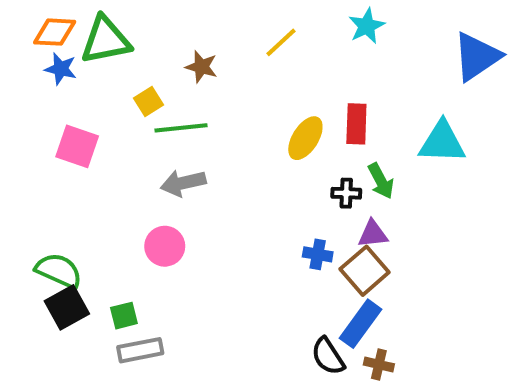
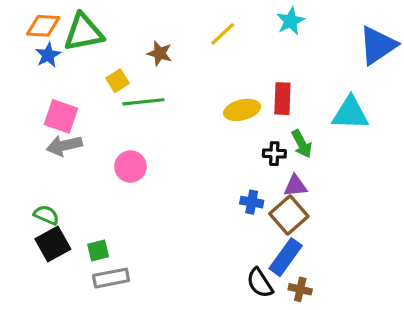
blue star: (61, 69) -> (48, 55), turned 30
yellow ellipse: (305, 138) -> (242, 110), turned 44
gray arrow: (183, 183) -> (64, 145), moved
pink circle: (165, 246) -> (130, 166), moved
green semicircle: (59, 271) -> (46, 215), size x0.7

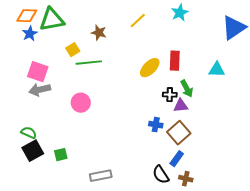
yellow ellipse: (242, 110) -> (150, 68), turned -30
cyan triangle: (350, 113) -> (217, 70), size x0.7
purple triangle: (295, 186) -> (181, 106), moved
blue rectangle: (286, 257) -> (177, 159), size x0.7
gray rectangle: (111, 278) -> (101, 176), moved

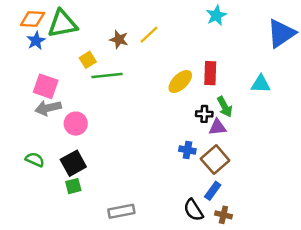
yellow line: (138, 21) -> (149, 35), moved
pink circle: (81, 103) -> (76, 124), moved
black square: (33, 151) -> (73, 163), moved

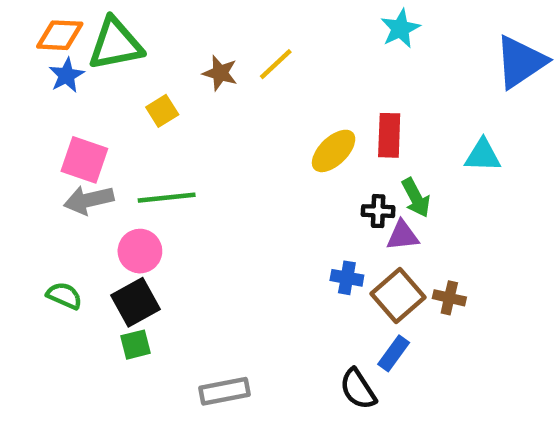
green line: (107, 75) -> (167, 198), moved
pink circle: (76, 124) -> (140, 251), moved
brown cross: (223, 215) -> (449, 298), moved

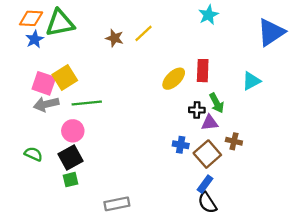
yellow square: (162, 111) -> (65, 78), moved, size x1.5
cyan triangle: (483, 155) -> (251, 81), turned -30
brown cross: (449, 298) -> (234, 141), moved
black semicircle: (358, 389) -> (207, 203), moved

